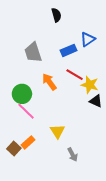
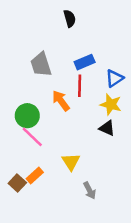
blue triangle: (88, 39) -> (115, 78), moved
red line: (75, 75) -> (80, 86), moved, turned 60
black triangle: (96, 101) -> (107, 128), moved

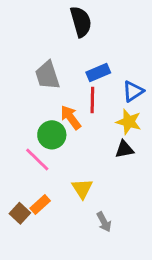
black semicircle: (70, 18) -> (81, 22), size x1.5
green circle: (27, 116) -> (52, 135), moved
black triangle: (107, 128) -> (124, 149), turned -35

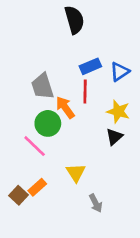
gray trapezoid: (47, 75) -> (43, 86), moved
blue triangle: (133, 91) -> (120, 72), moved
black triangle: (124, 149) -> (114, 137), turned -30

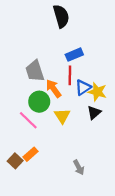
blue triangle: (120, 72) -> (83, 87), moved
yellow triangle: (76, 173) -> (62, 116), moved

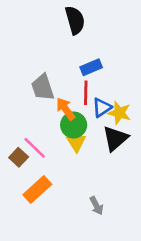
green circle: (39, 102) -> (74, 125), moved
black triangle: (94, 113) -> (115, 138), size x1.5
orange rectangle: (30, 154) -> (37, 190), size x1.5
brown square: (15, 161) -> (19, 157), moved

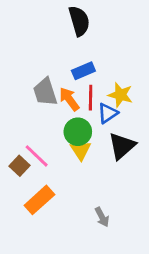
blue rectangle: (91, 67) -> (83, 71), moved
orange arrow: (66, 109) -> (69, 99), moved
yellow star: (119, 113) -> (120, 95), moved

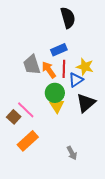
black semicircle: (79, 21) -> (68, 18), moved

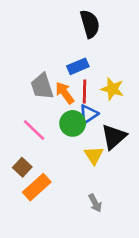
blue triangle: (76, 80) -> (89, 114), moved
yellow triangle: (57, 106) -> (94, 155), moved
pink line: (26, 110) -> (34, 130), moved
brown square: (14, 117) -> (22, 167), moved

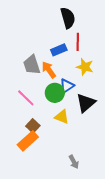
red line: (85, 92) -> (78, 42), moved
yellow triangle: (94, 155) -> (62, 117), moved, turned -35
brown square: (22, 167) -> (33, 126), moved
gray arrow: (95, 203) -> (74, 162), moved

